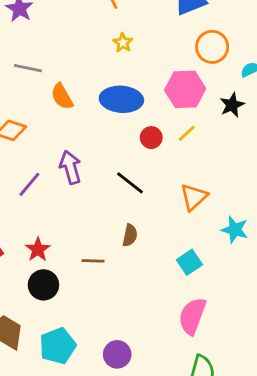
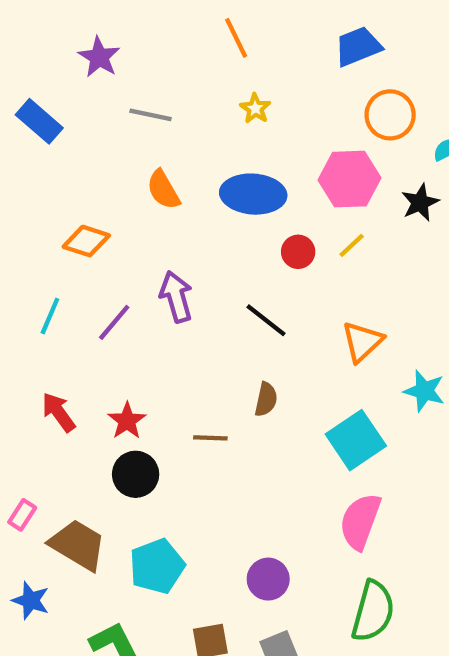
gray line: (28, 68) -> (151, 115), moved
cyan square: (189, 262) -> (356, 440), size x1.5
purple circle: (117, 354) -> (268, 579), moved

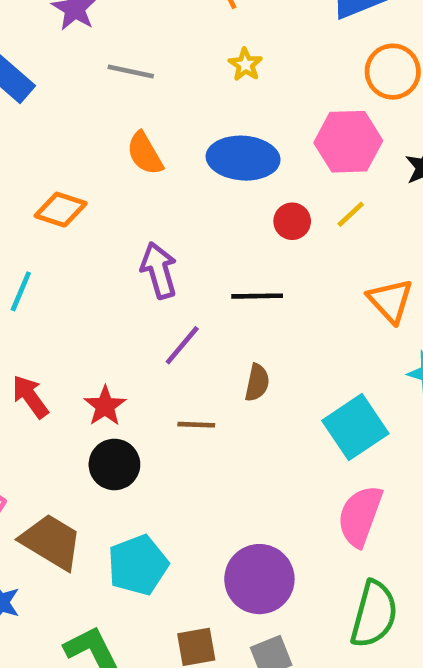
black line: (266, 320) -> (257, 296), turned -39
purple line: (114, 322) -> (182, 345), moved
orange triangle: (362, 342) -> (390, 301), moved, turned -30
purple circle: (268, 579) -> (259, 579), size x1.5

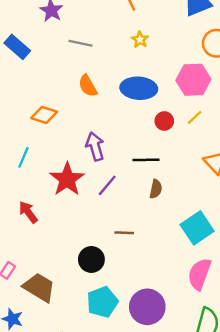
brown semicircle: (257, 383) -> (156, 189), moved
red star: (105, 406) -> (67, 179), moved, size x1.6
brown line: (196, 425) -> (124, 233), moved
black circle: (114, 464) -> (91, 259), moved
cyan pentagon: (138, 565) -> (102, 302), moved

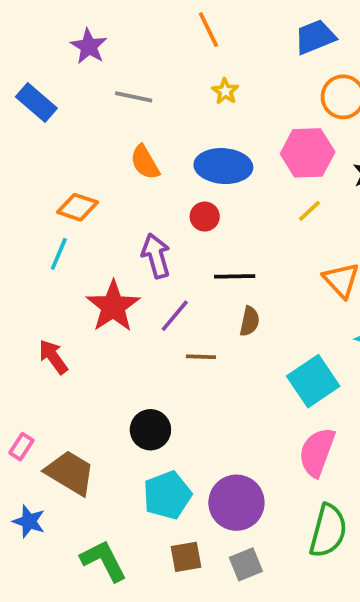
red circle: (164, 121) -> (205, 217), moved
cyan line: (23, 157) -> (59, 254), moved
brown line: (124, 233) -> (201, 357), moved

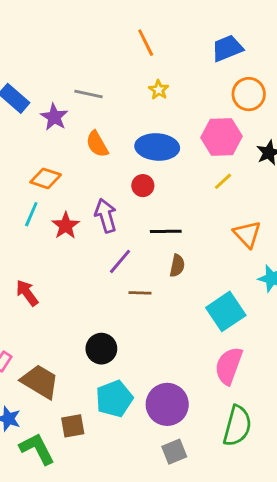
purple star: (89, 46) -> (54, 117), moved
red star: (113, 306) -> (66, 226), moved, size x0.7
brown square: (186, 557) -> (73, 426), moved
green L-shape: (104, 561) -> (37, 449), moved

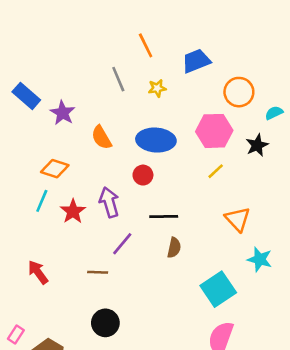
blue trapezoid: (227, 48) -> (196, 61), moved
yellow star: (159, 90) -> (157, 88), turned 30
gray line: (89, 94) -> (118, 79), moved, turned 55
brown line: (140, 293) -> (98, 272), moved

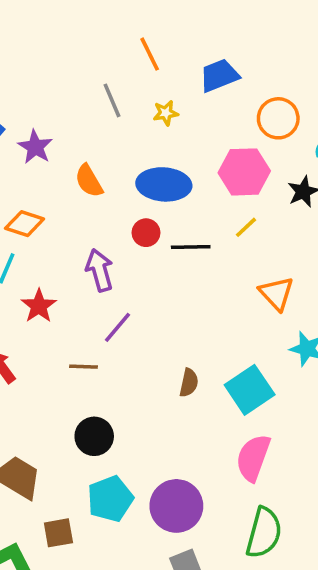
red star: (73, 211) -> (39, 306), moved
black line: (164, 217) -> (191, 247), moved
brown semicircle: (174, 248) -> (189, 383), moved

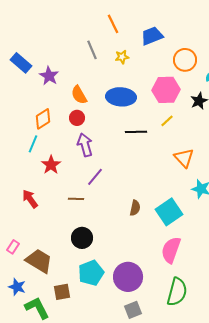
orange diamond: (25, 224) -> (43, 119), turned -50
red circle: (146, 233) -> (77, 118), moved

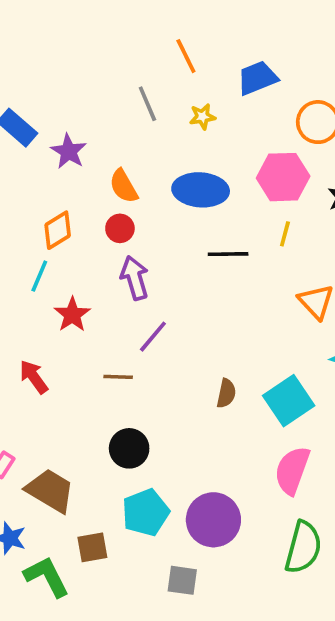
yellow line: (167, 121) -> (285, 234), turned -32
gray square: (133, 310) -> (182, 580), moved, turned 30

